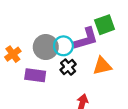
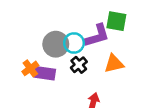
green square: (105, 25) -> (116, 21), turned 30
orange cross: (13, 54) -> (30, 68), moved

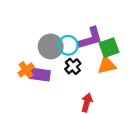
green square: (116, 21) -> (109, 48), moved, turned -30

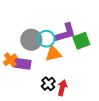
orange triangle: (107, 65) -> (53, 54), moved
black cross: (73, 66) -> (48, 84), moved

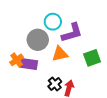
cyan circle: (46, 39) -> (53, 22), moved
green square: (81, 41) -> (92, 58), moved

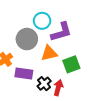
green square: (92, 58) -> (71, 64), moved
purple rectangle: (29, 64) -> (24, 73), moved

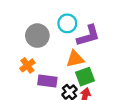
gray circle: (27, 39) -> (37, 36), moved
green square: (71, 64) -> (85, 77), moved

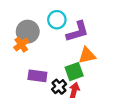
orange triangle: (75, 59) -> (87, 55), moved
orange cross: (27, 65) -> (21, 45), moved

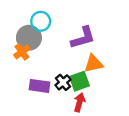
cyan circle: (57, 20) -> (41, 21), moved
black cross: (59, 87) -> (63, 82), moved

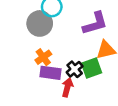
orange cross: (22, 52) -> (43, 57), moved
red arrow: (79, 102) -> (67, 87), moved

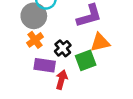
orange cross: (43, 57) -> (35, 40), moved
black cross: (75, 69) -> (63, 48), moved

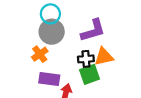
gray circle: (34, 16) -> (52, 32), moved
black cross: (63, 48) -> (86, 59), moved, turned 35

